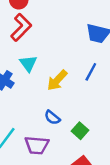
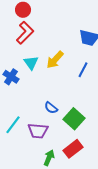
yellow arrow: (57, 80) -> (55, 60), moved
green square: (80, 131) -> (74, 119), size x1.5

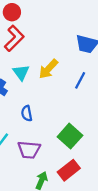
blue semicircle: (51, 108) -> (27, 113), moved, turned 40

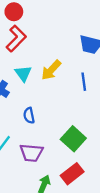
blue line: (80, 80) -> (84, 82), turned -36

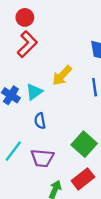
cyan triangle: (23, 74) -> (34, 92), moved, turned 30

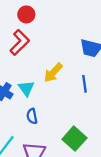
red circle: (25, 17) -> (26, 14), moved
cyan triangle: (34, 92) -> (26, 88), turned -30

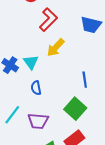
red L-shape: (20, 42) -> (48, 20), moved
blue line: (84, 84) -> (85, 80), moved

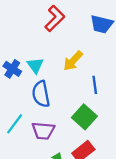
yellow arrow: (56, 48) -> (73, 61), moved
blue semicircle: (36, 88) -> (41, 94), size x1.6

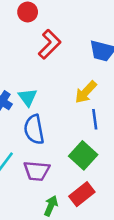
yellow arrow: (73, 61) -> (86, 92), moved

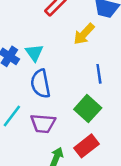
yellow arrow: (86, 92) -> (84, 34), moved

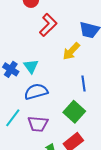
blue semicircle: (40, 84) -> (36, 92), turned 85

